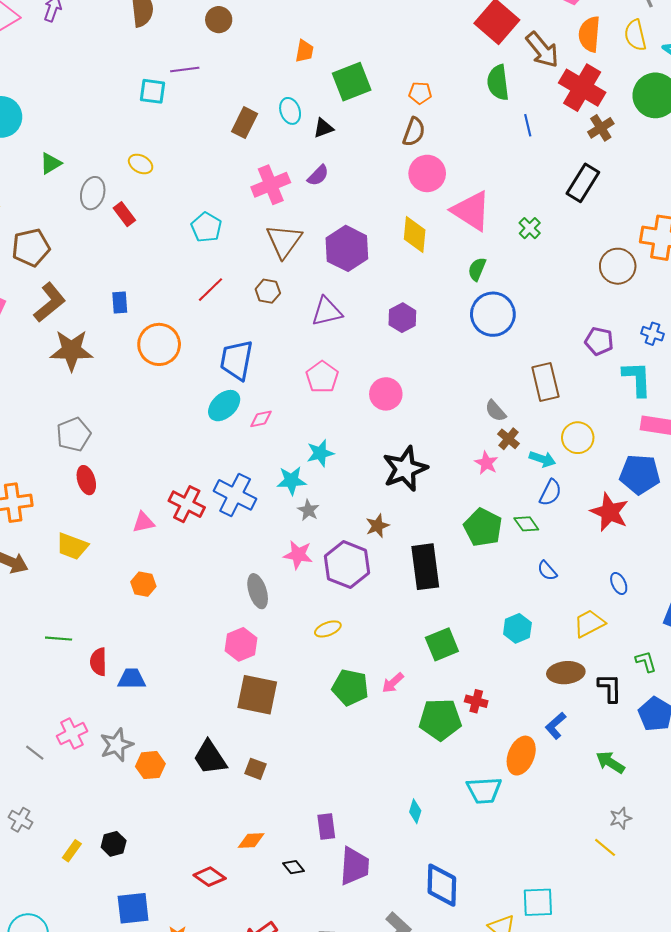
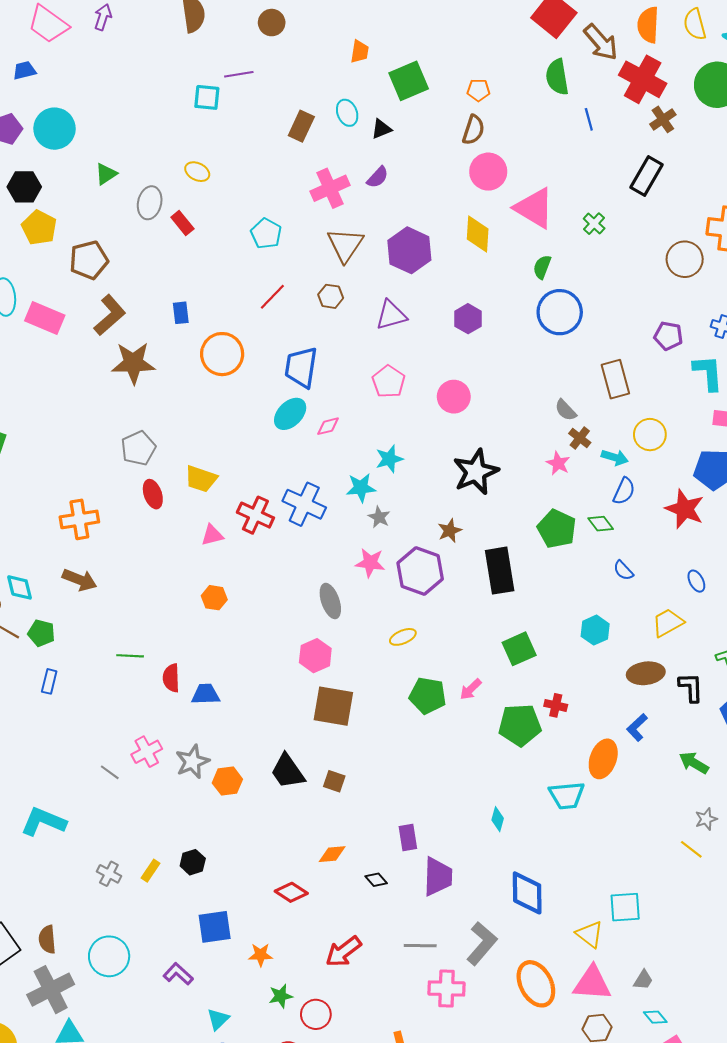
yellow trapezoid: (72, 546) -> (201, 479), moved
gray cross: (21, 820) -> (109, 874), moved

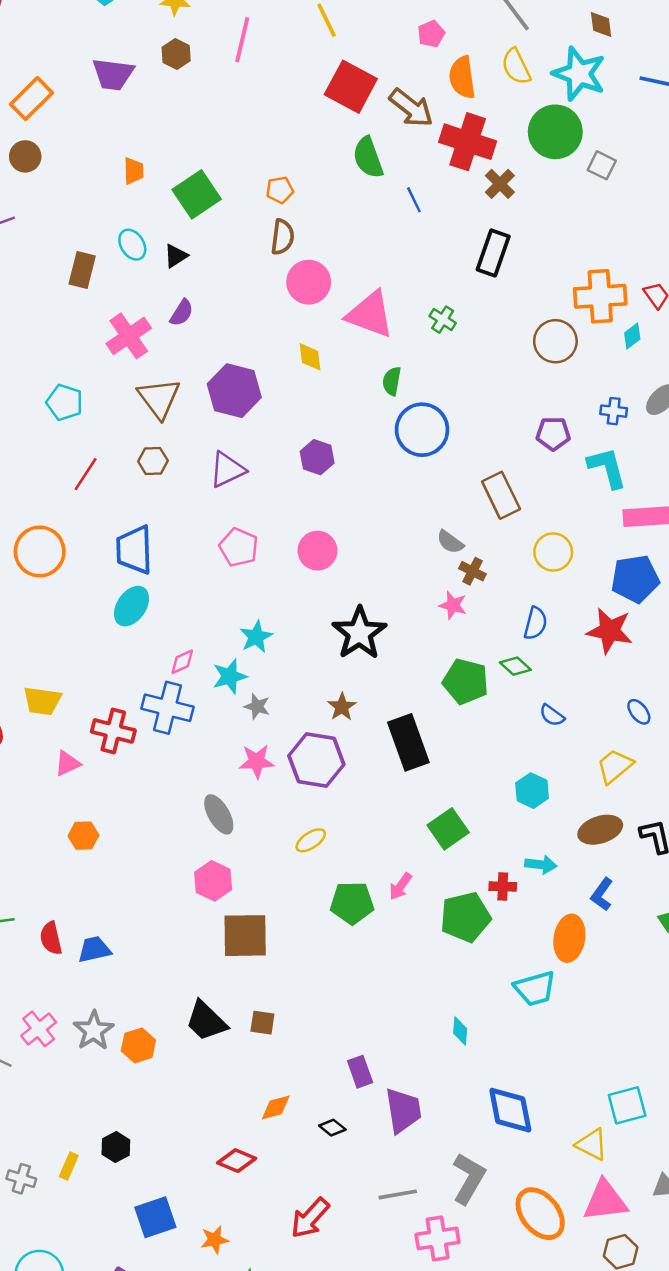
yellow diamond: (478, 234) -> (310, 357), size x0.7
pink diamond: (328, 426) -> (182, 662), moved
cyan arrow: (615, 457) -> (541, 865), moved

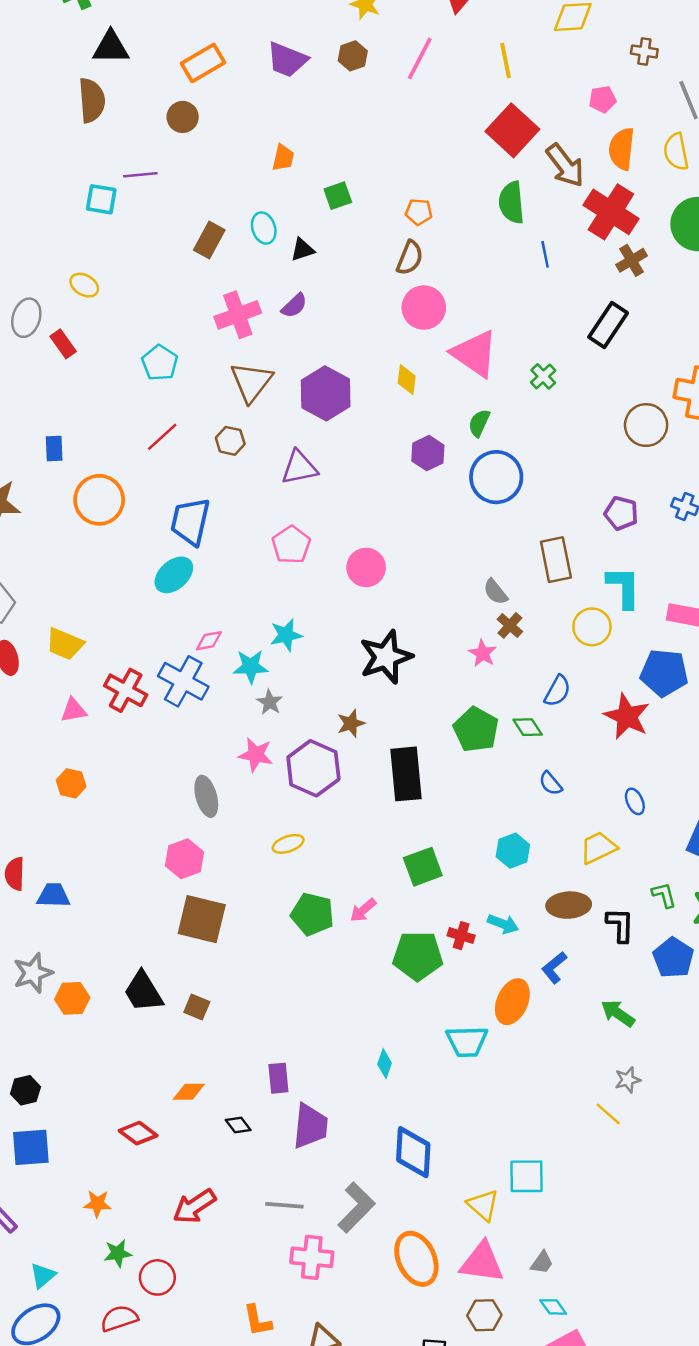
green square: (197, 194) -> (338, 196), size x0.6
purple hexagon: (317, 457) -> (428, 453), moved
cyan L-shape: (607, 468) -> (624, 587), moved
blue square: (155, 1217) -> (31, 1147), moved

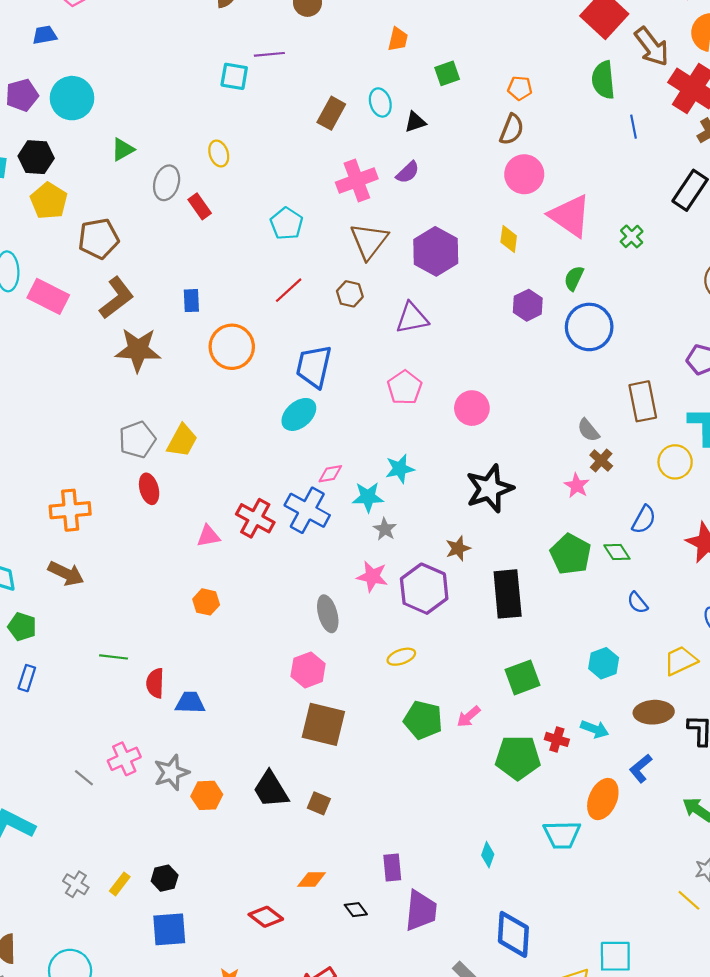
yellow ellipse: (84, 285) -> (219, 154), turned 40
yellow trapezoid: (65, 644) -> (182, 441), moved, turned -84

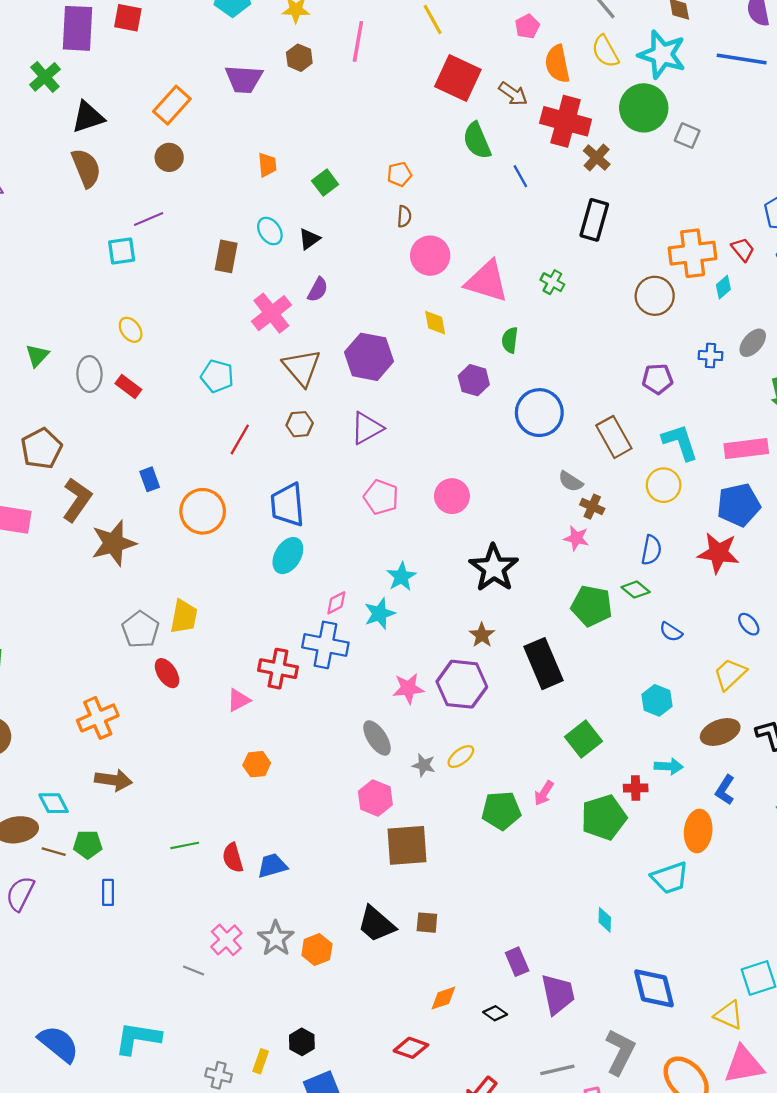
brown arrow: (652, 47) -> (513, 94), size x0.7
brown semicircle: (512, 129) -> (404, 216), size x0.7
blue circle: (589, 327) -> (539, 413), moved
gray star: (385, 529) -> (424, 765), moved

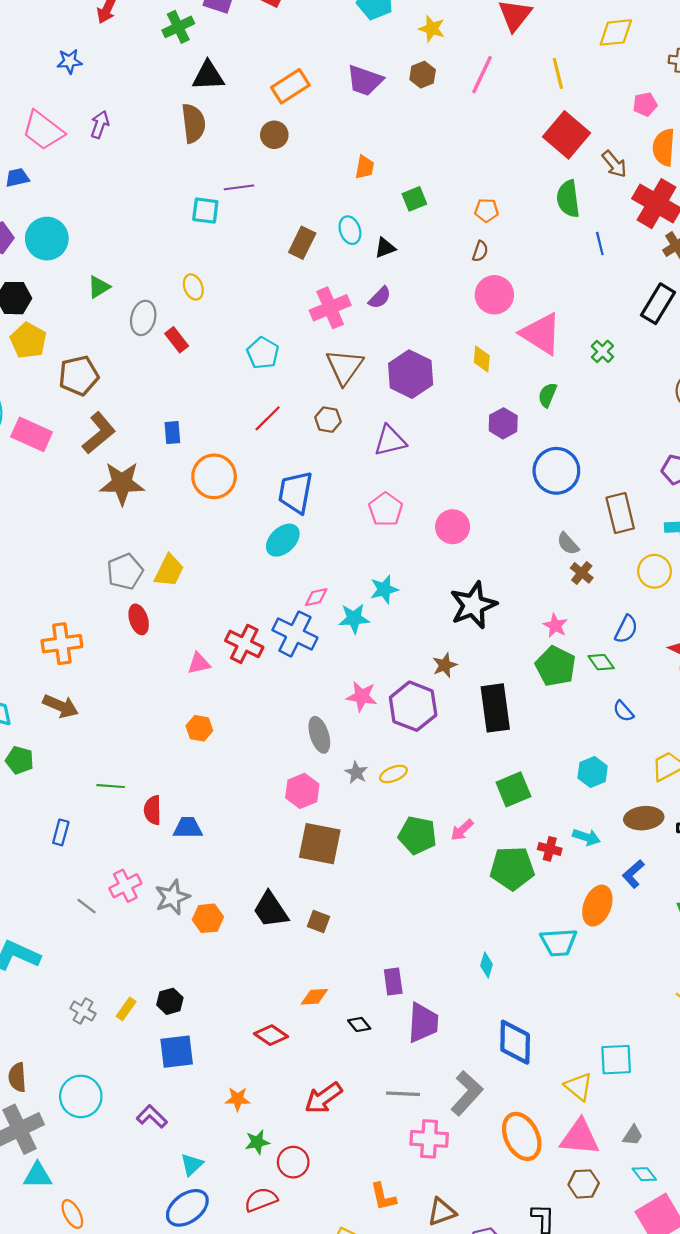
pink star: (576, 538) -> (555, 626), moved
blue rectangle: (108, 892) -> (61, 832), moved

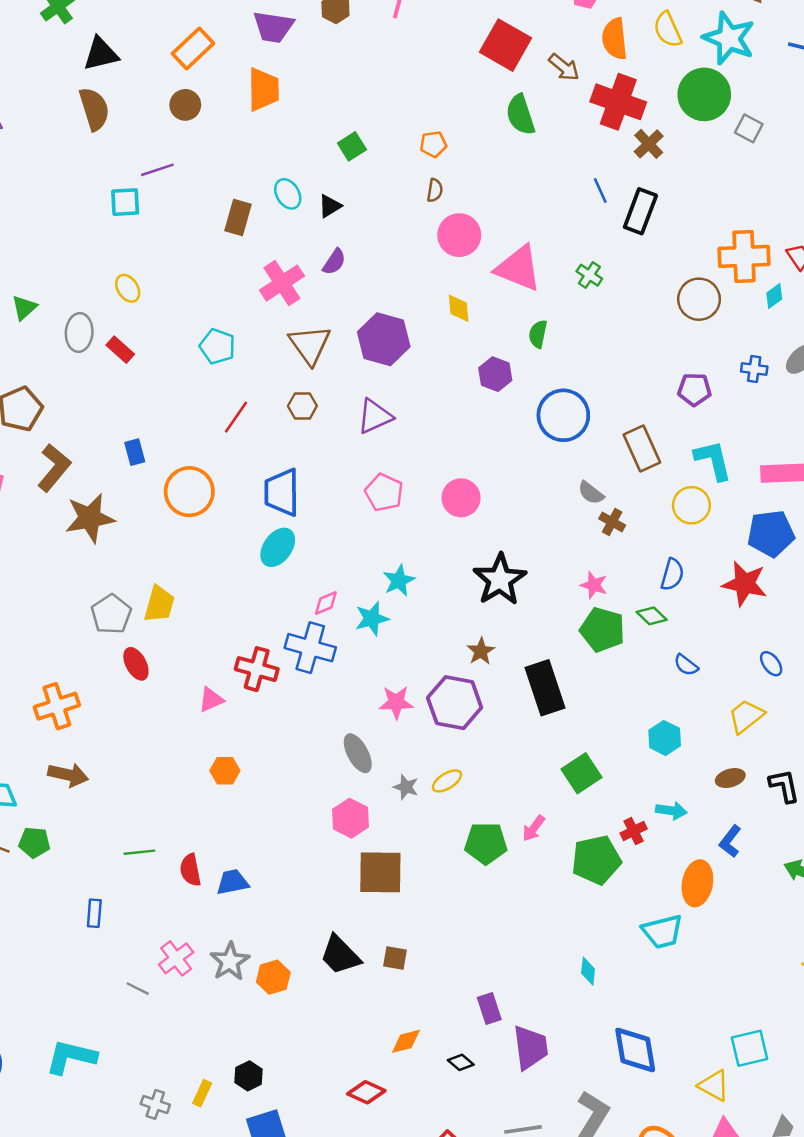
orange trapezoid: (365, 167) -> (263, 89), moved, size x1.6
blue line: (600, 243) -> (600, 190), moved
brown ellipse: (644, 818) -> (730, 778), size x0.7
red cross: (550, 849) -> (634, 831), turned -30

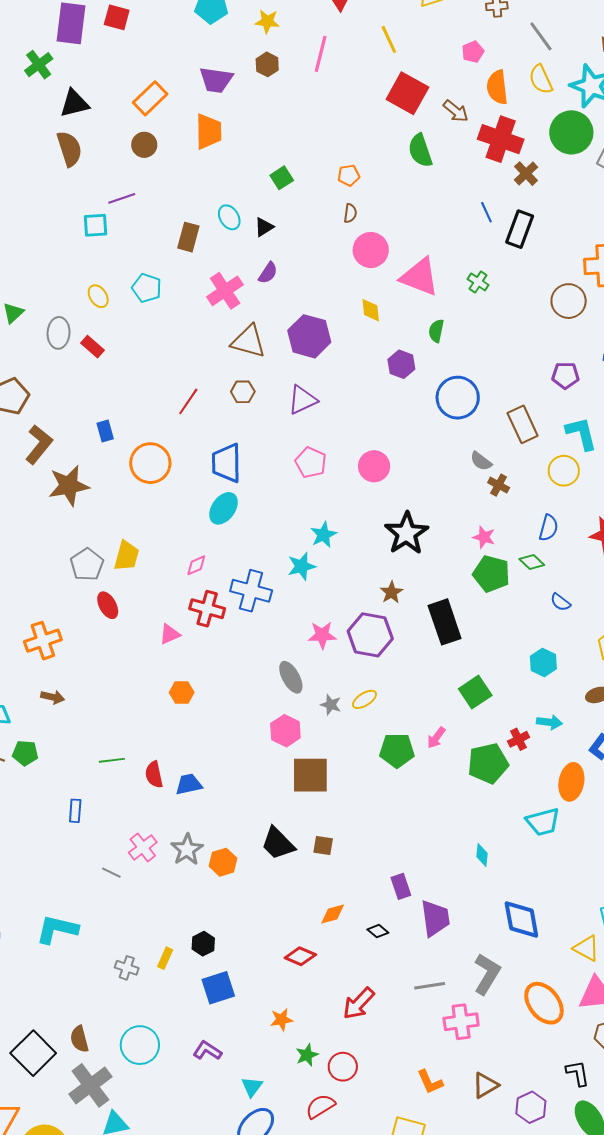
brown triangle: (310, 345) -> (248, 341), turned -39
cyan pentagon: (217, 346) -> (147, 288), moved
pink diamond: (326, 603) -> (196, 565), moved
brown arrow: (68, 775) -> (53, 697), size x0.7

